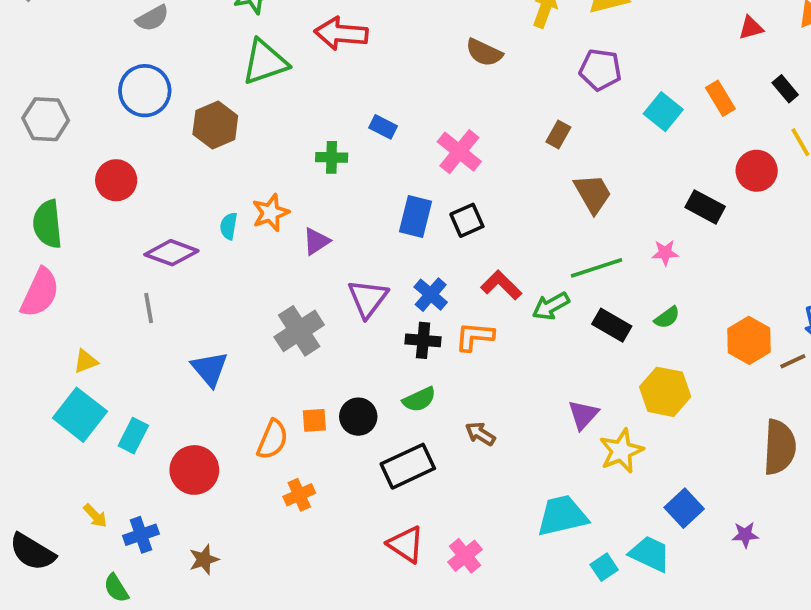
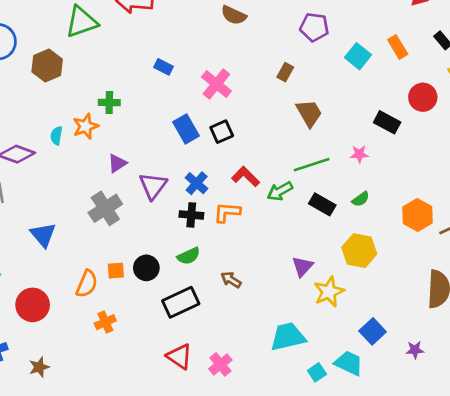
green cross: (332, 157) -> (109, 103), moved
blue rectangle: (415, 216) -> (186, 129), turned -44
purple triangle: (316, 241) -> (117, 163), moved

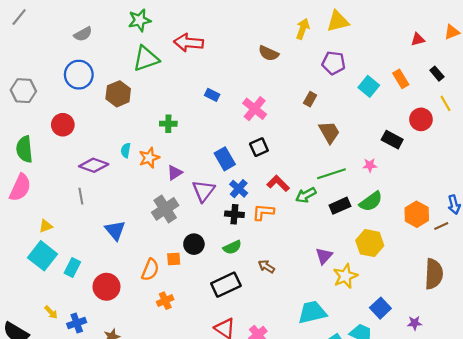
orange star: (85, 126) -> (149, 158), moved
blue rectangle: (186, 129) -> (225, 159), moved
green semicircle: (361, 199) -> (371, 201), size x1.6
black rectangle: (322, 204) -> (340, 206), turned -54
black circle: (146, 268) -> (194, 244), moved

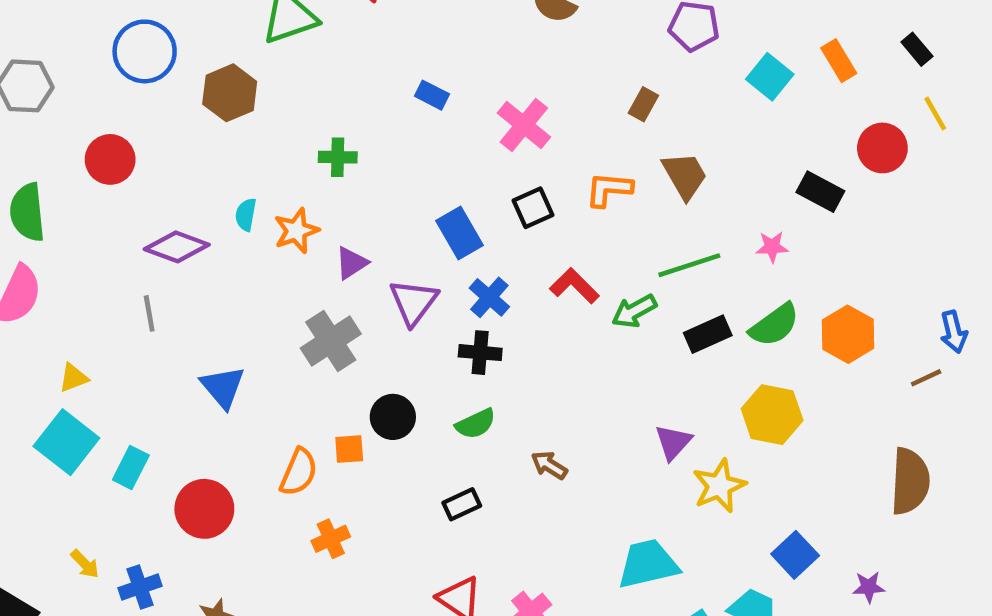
orange L-shape: (263, 212) -> (609, 189), moved
orange hexagon: (417, 214) -> (848, 334), moved
black rectangle: (226, 285) -> (462, 504), size x0.6

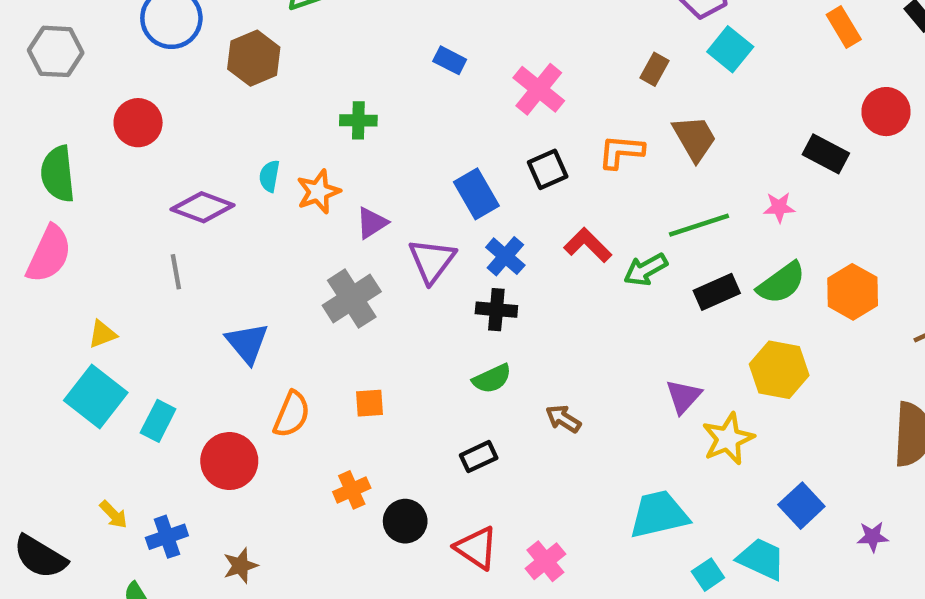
cyan square: (770, 77) -> (730, 49), moved
black circle: (393, 417) -> (405, 521), moved
orange semicircle: (299, 472) -> (292, 414), moved

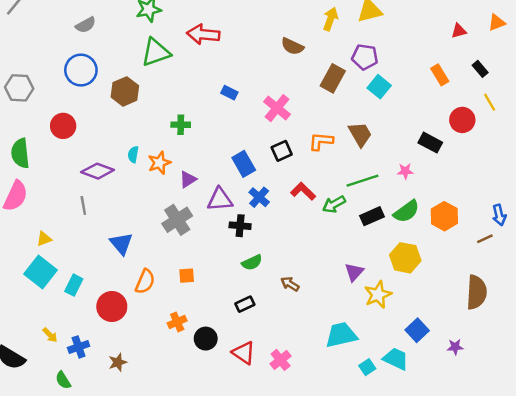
brown rectangle: (654, 69) -> (333, 78), moved, size x1.6
purple triangle: (432, 261) -> (220, 200), turned 48
black cross: (496, 310) -> (240, 226), moved

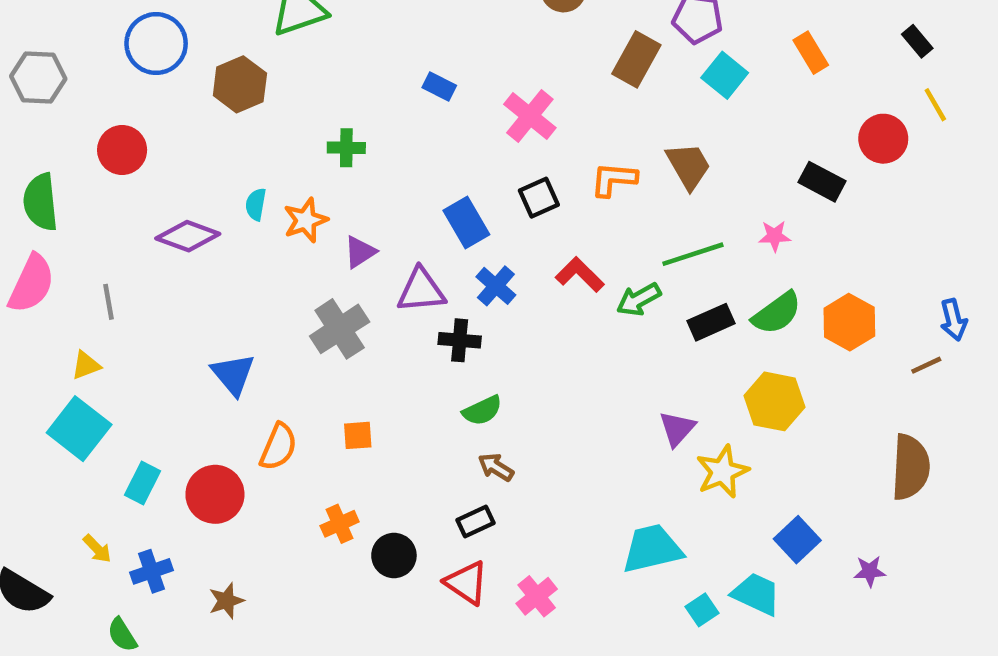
orange rectangle: (440, 75) -> (811, 53), moved
gray line: (83, 206) -> (109, 302), moved
brown arrow: (290, 284) -> (496, 467), moved
cyan rectangle: (74, 285) -> (142, 483), moved
black rectangle: (245, 304) -> (475, 522), moved

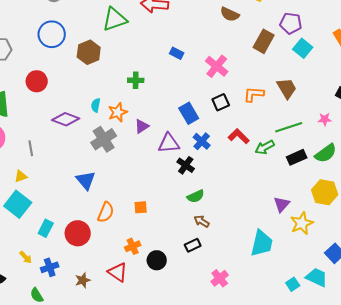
gray cross: (340, 329) -> (104, 139), moved
black cross: (460, 340) -> (186, 165), turned 30
cyan trapezoid: (652, 549) -> (262, 243), moved, turned 116
red triangle: (466, 583) -> (118, 272), moved

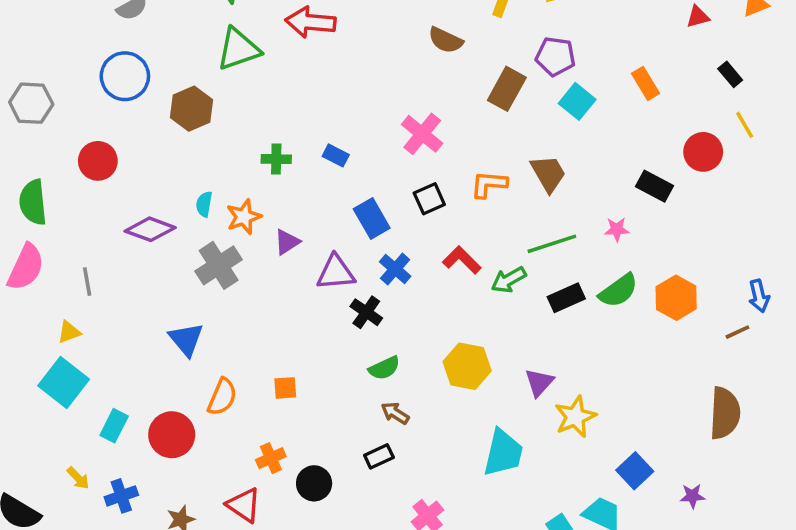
blue rectangle: (177, 53) -> (336, 155), moved
yellow hexagon: (325, 192) -> (467, 366), moved

